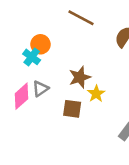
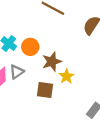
orange circle: (40, 44) -> (30, 47), moved

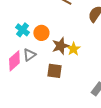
yellow star: (67, 76) -> (73, 49), moved

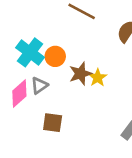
cyan cross: (22, 30) -> (30, 52), size x1.5
brown square: (54, 71) -> (53, 123), moved

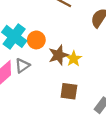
brown square: (53, 123) -> (69, 91), moved

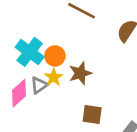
yellow star: (74, 59) -> (54, 77), moved

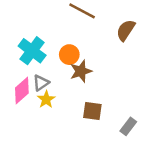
orange circle: (55, 56) -> (69, 55), moved
yellow star: (54, 77) -> (46, 99), moved

